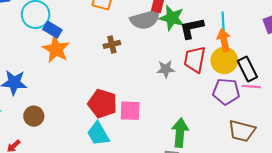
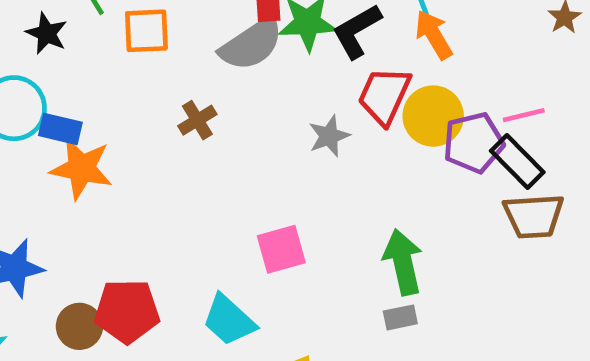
red trapezoid: (195, 59) -> (384, 96), turned 32
yellow circle: (224, 60) -> (433, 116), moved
black rectangle: (247, 69) -> (517, 162), moved
red pentagon: (102, 104) -> (127, 311), moved

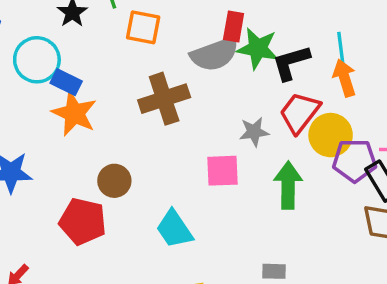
brown cross: (197, 120) -> (164, 99), size x1.8
pink square: (281, 249) -> (223, 171), moved
green arrow: (403, 262) -> (288, 185), moved
cyan trapezoid: (229, 320) -> (174, 229), moved
brown circle: (79, 326) -> (114, 181), moved

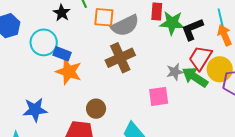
gray semicircle: (215, 54) -> (125, 26), moved
green arrow: (288, 185) -> (195, 77), moved, turned -52

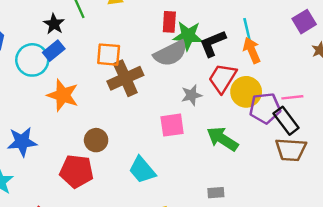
orange square: (104, 17) -> (109, 55), moved
gray semicircle: (125, 26) -> (170, 53), moved
blue rectangle: (62, 54) -> (54, 51), moved, turned -60
green arrow: (195, 77) -> (222, 139), moved

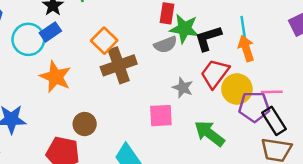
gray semicircle: (170, 53) -> (166, 45), size x0.7
orange square: (109, 55) -> (104, 41), turned 35
gray star: (192, 95) -> (183, 88), turned 30
pink line: (292, 97) -> (272, 92), moved

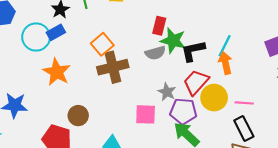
cyan line: (243, 29) -> (225, 46), turned 30
purple pentagon: (254, 107) -> (183, 111), moved

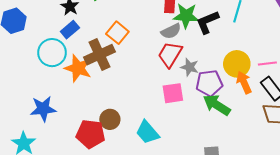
cyan circle: (36, 37) -> (52, 53), moved
orange arrow: (225, 63) -> (244, 82), moved
brown cross: (113, 67) -> (99, 55), moved
red trapezoid: (196, 82) -> (170, 54), moved
brown circle: (78, 116) -> (110, 119), moved

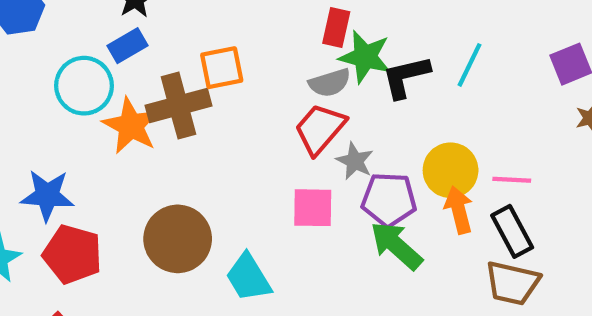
orange square: (117, 33) -> (222, 68), turned 30
brown circle: (110, 119) -> (178, 239), size x1.6
red pentagon: (91, 134) -> (72, 254), moved

